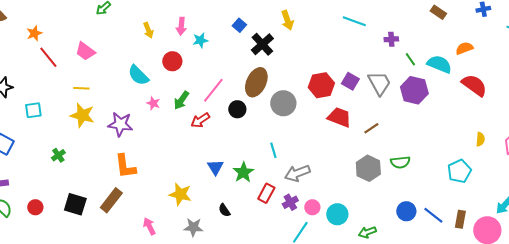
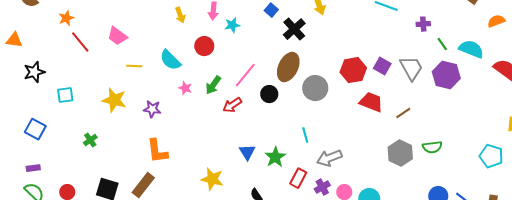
orange semicircle: (464, 48) -> (496, 21), moved
yellow line: (81, 88) -> (134, 66), moved
purple star: (120, 124) -> (152, 109), size x0.7
cyan pentagon: (459, 171) -> (491, 156), turned -30

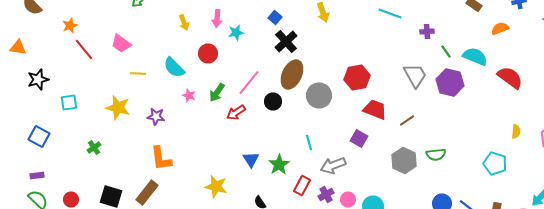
black cross: (294, 29) -> (286, 42), moved
purple square: (382, 66) -> (359, 138), moved

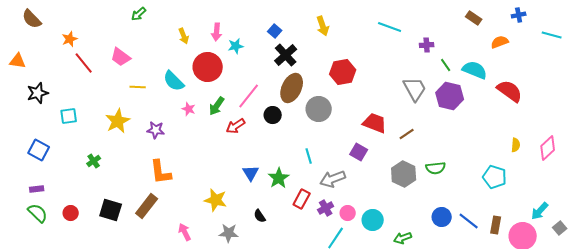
red circle: (208, 54) -> (208, 67), size x1.5
red hexagon: (357, 78) -> (343, 72), moved
yellow star: (118, 108) -> (118, 121), turned 30

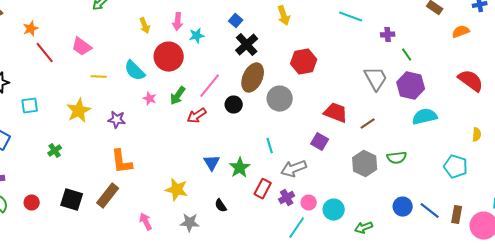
cyan semicircle: (475, 70) -> (425, 117), moved, turned -35

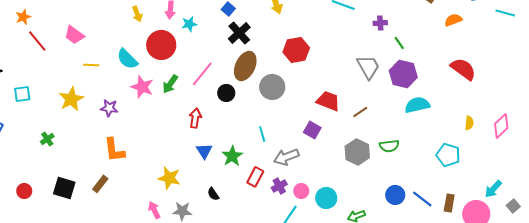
pink star: (150, 99) -> (142, 87), size x1.6
red arrow: (197, 116) -> (195, 118), moved, turned 132
brown rectangle: (108, 196) -> (100, 184), size x0.7
pink arrow: (146, 222) -> (154, 210), moved

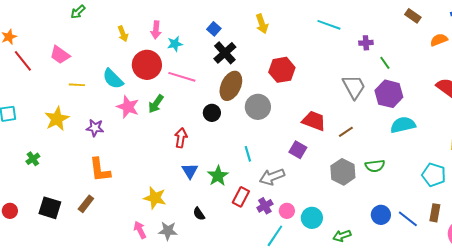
pink line: (202, 74) -> (182, 77), moved, turned 68
brown rectangle: (449, 203) -> (435, 213), moved

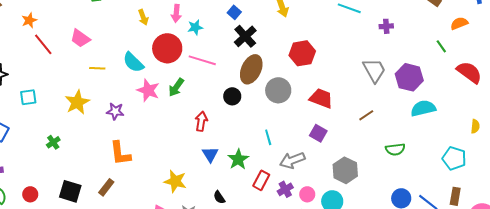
green line: (385, 63) -> (441, 46), moved
red trapezoid: (314, 121) -> (321, 98), moved
gray hexagon: (343, 172) -> (345, 170), moved

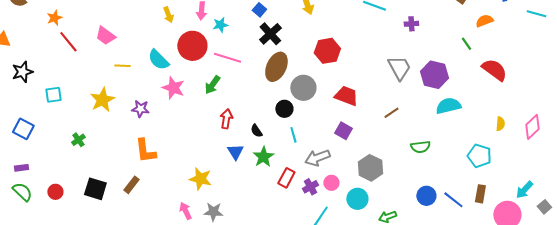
green arrow: (176, 87) -> (212, 85), moved
black circle: (232, 96) -> (284, 109), moved
pink circle: (307, 194) -> (331, 183), moved
black semicircle: (219, 197) -> (256, 131), moved

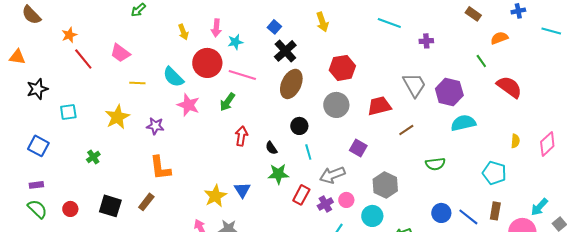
gray circle: (303, 88) -> (336, 105), moved
red trapezoid: (346, 96) -> (379, 106), moved, turned -35
blue triangle: (235, 152) -> (242, 190), moved
green star: (263, 157) -> (278, 174), turned 30
yellow star: (200, 179) -> (215, 196), turned 30

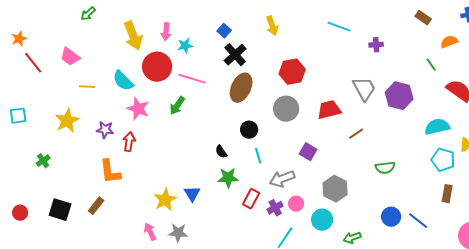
yellow arrow: (183, 32) -> (133, 36), size x1.8
cyan semicircle: (463, 123) -> (437, 127), moved
red arrow: (241, 136) -> (129, 142), moved
cyan pentagon: (494, 173) -> (443, 160), moved
brown rectangle: (495, 211) -> (447, 194), moved

